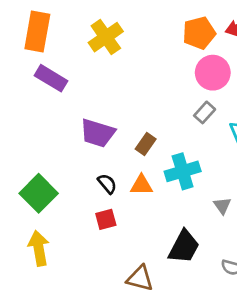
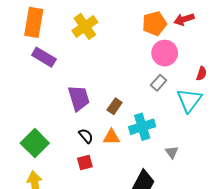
purple trapezoid: (98, 133) -> (79, 98), turned -124

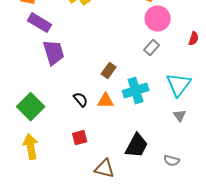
purple trapezoid: (79, 98) -> (54, 53), moved
cyan triangle: (189, 100) -> (179, 85), moved
gray triangle: (172, 152) -> (180, 116), moved
red square: (85, 163) -> (80, 138), moved

